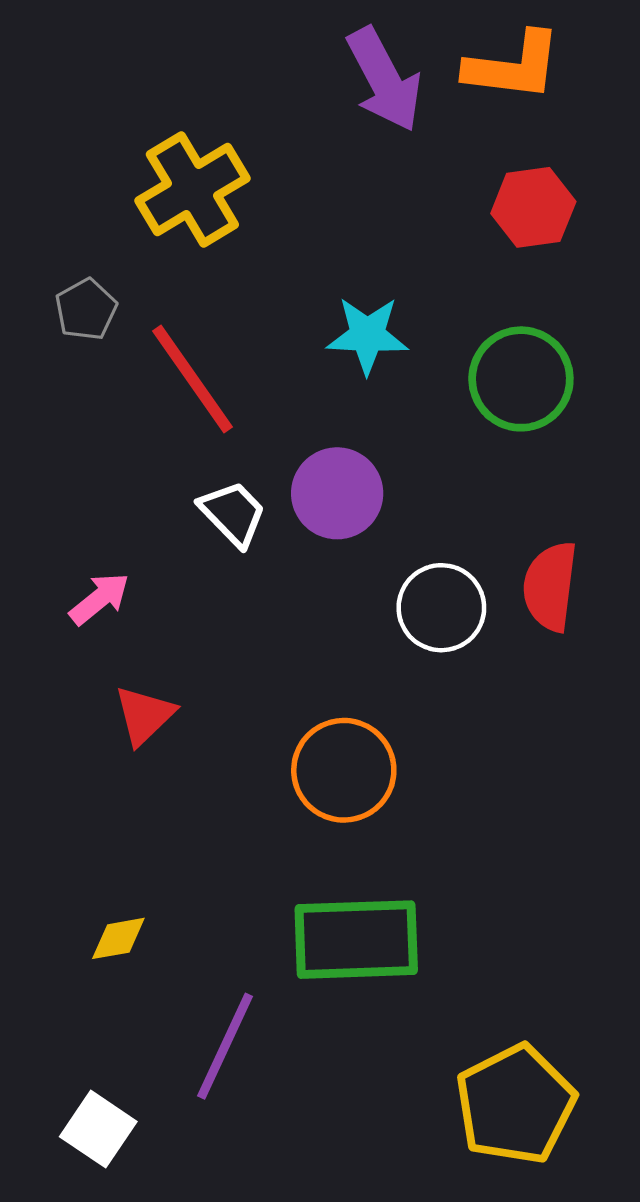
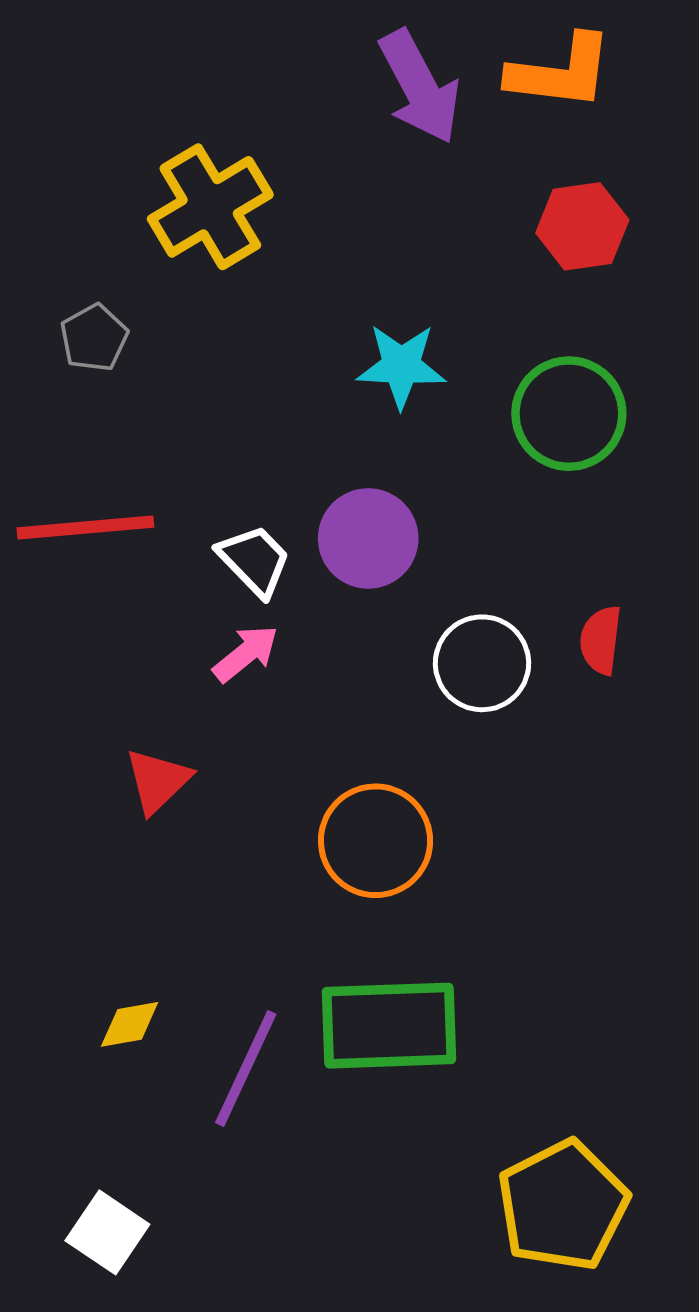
red line: (192, 379) -> (85, 527), moved, turned -60
red semicircle: (550, 586) -> (601, 640), size x0.7
pink arrow: (99, 599) -> (246, 654), moved
purple line: (225, 1046) -> (246, 1068), moved

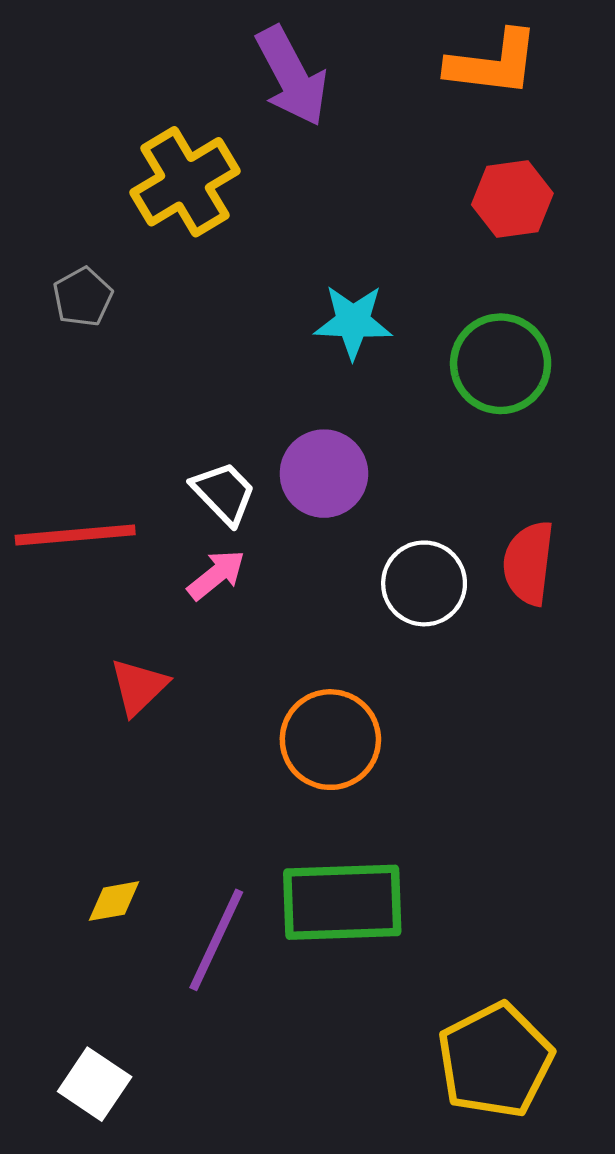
purple arrow: (420, 87) -> (292, 76), moved
red line: (85, 527) -> (75, 535), moved
red semicircle: (601, 640) -> (529, 563), size x1.4

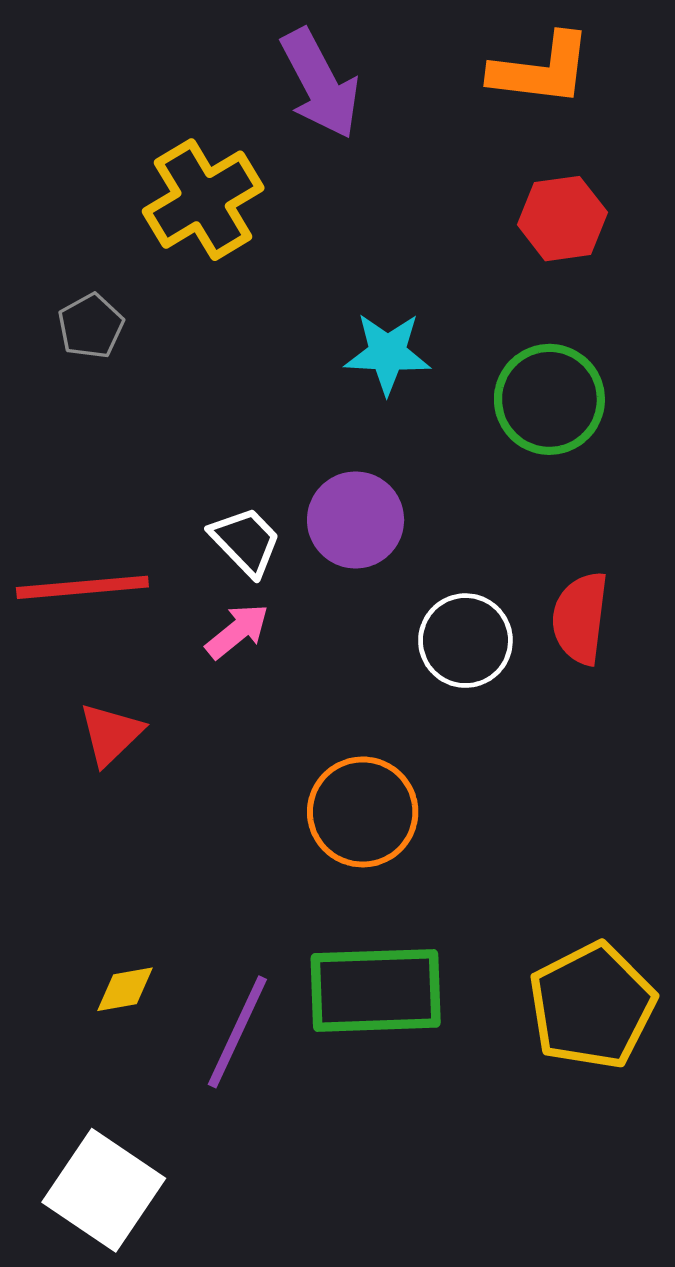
red triangle: (139, 687) -> (111, 734), moved
yellow pentagon: (495, 1060) -> (592, 1006), moved
white square: (95, 1084) -> (104, 1190), size x1.5

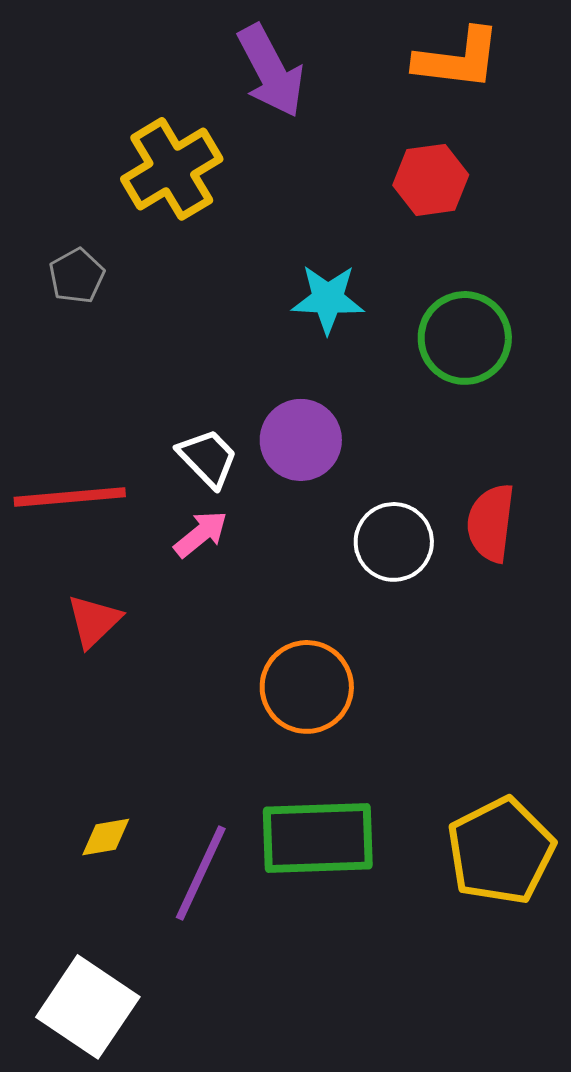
red hexagon: (562, 219) -> (431, 180), moved

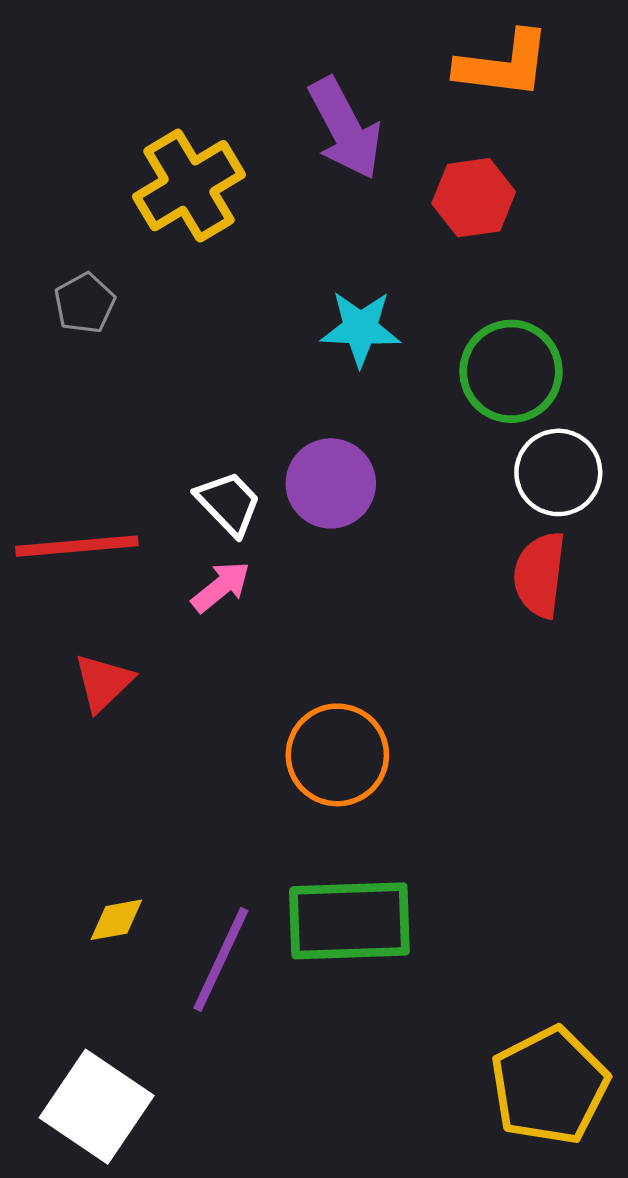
purple arrow: (271, 71) -> (345, 128), moved
white circle: (394, 542) -> (558, 472), moved
yellow pentagon: (501, 851) -> (549, 1086), moved

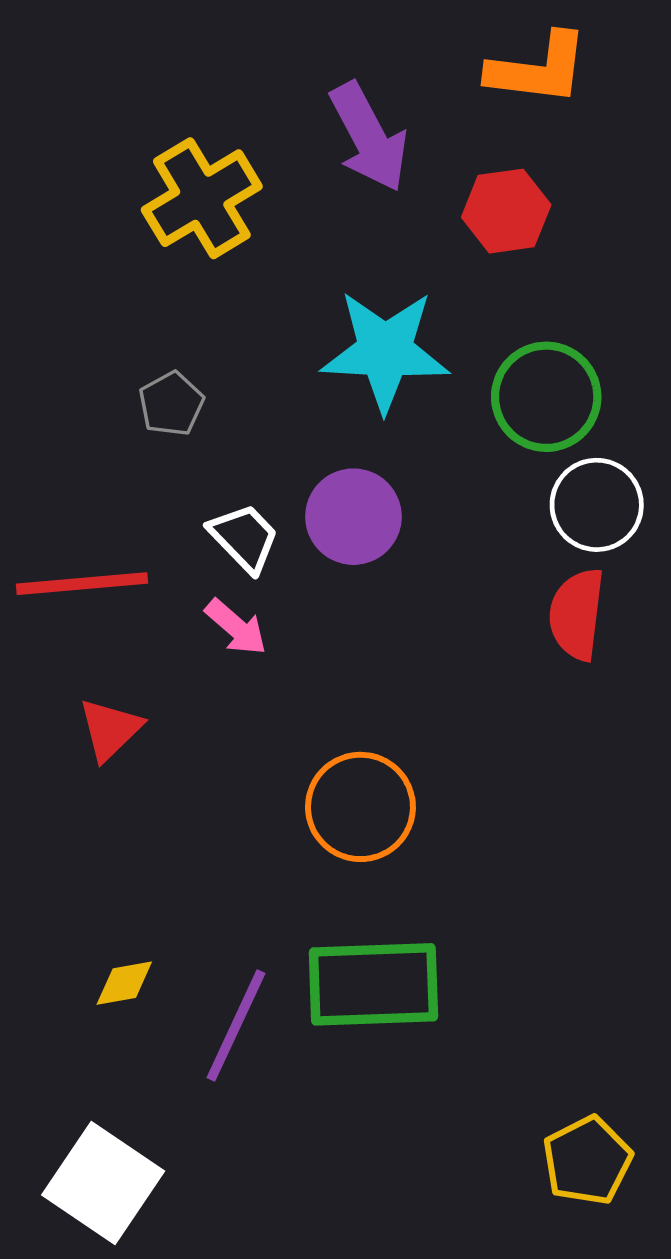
gray pentagon: (85, 303) -> (171, 404), moved
cyan star: (360, 328) -> (385, 351), size x1.5
pink arrow: (221, 587) -> (236, 627), turned 80
yellow pentagon: (549, 1086) -> (587, 1161), size x0.7

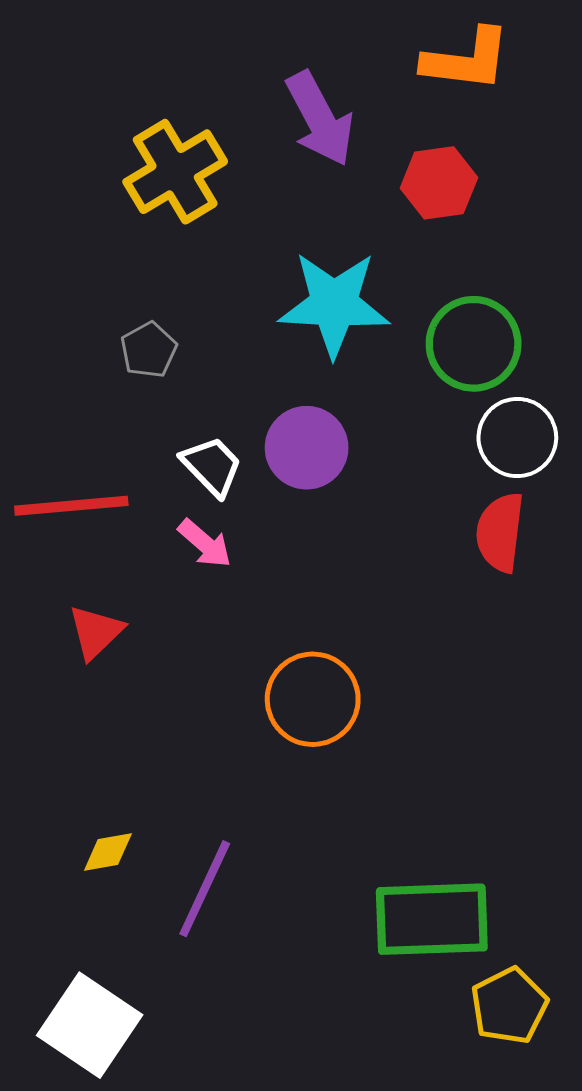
green rectangle: (373, 984) -> (432, 919), moved

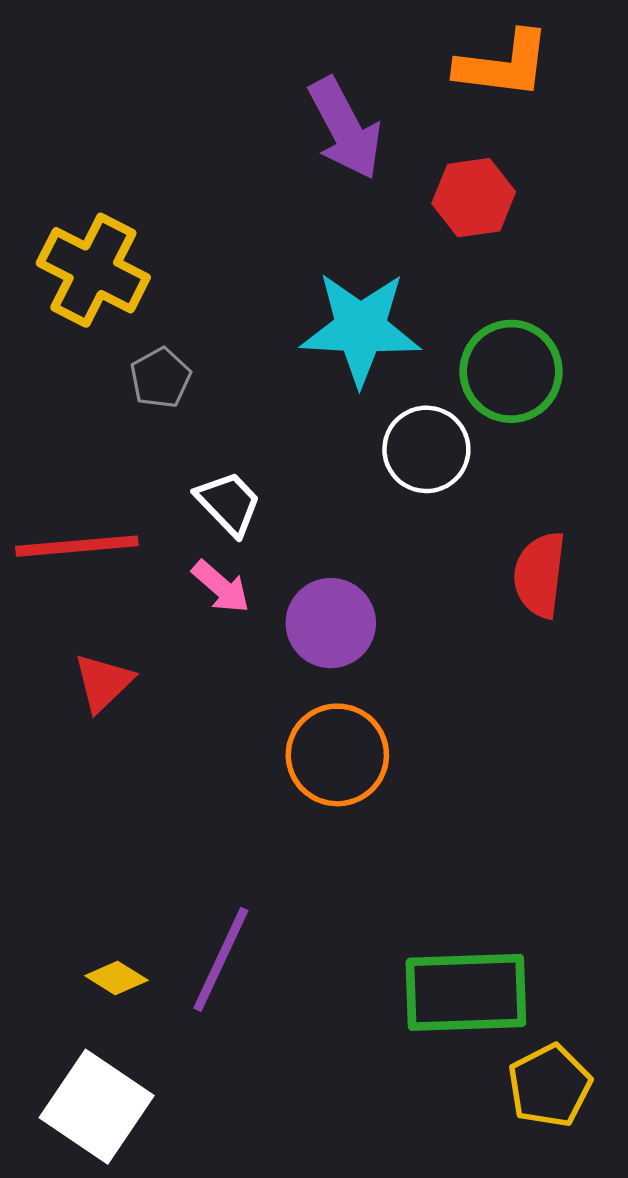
yellow cross: (175, 172) -> (93, 270), moved, turned -32
white circle: (517, 438) -> (426, 449), moved
purple circle: (307, 448) -> (331, 623), moved
yellow diamond: (108, 852) -> (116, 978), moved, turned 42

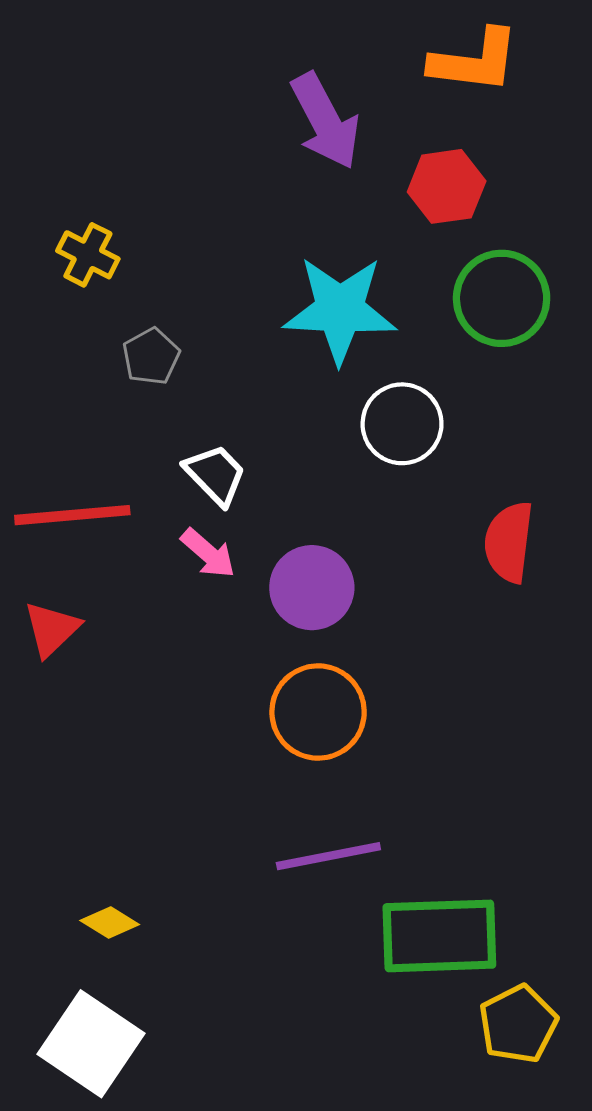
yellow cross: (93, 270) -> (88, 255), size x0.6
green circle: (511, 371) -> (502, 298), moved
red triangle: (103, 682) -> (52, 629), moved
purple line: (221, 959) -> (328, 856), moved, turned 54

